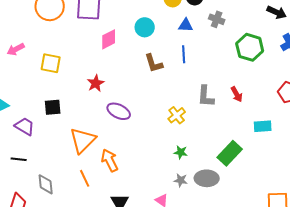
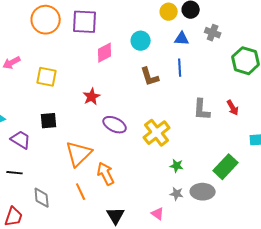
yellow cross: (177, 115) -> (157, 133), moved, size x1.5

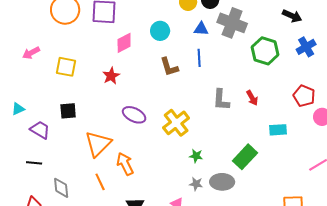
gray cross: (213, 33) -> (232, 23), size x1.8
red star: (92, 97) -> (111, 76), moved

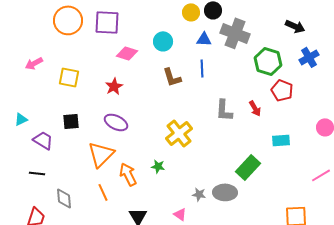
pink diamond: (124, 43) -> (127, 53), turned 45
red pentagon: (304, 96) -> (282, 90), moved
purple ellipse: (134, 115) -> (116, 122), moved
green star: (196, 156) -> (158, 166), moved

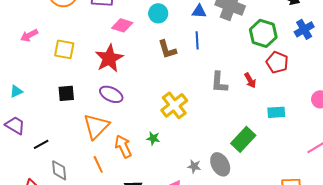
red star: (114, 86) -> (109, 58), size x1.6
purple trapezoid: (43, 140) -> (15, 125), moved
black line: (37, 173) -> (41, 144), moved, turned -35
gray ellipse: (225, 192) -> (220, 164), turned 60

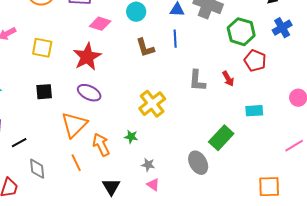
gray star: (194, 166) -> (148, 165), moved

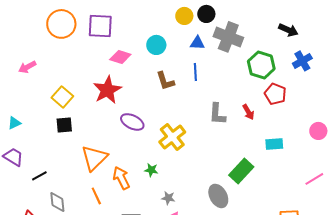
yellow square: (42, 48) -> (62, 97), moved, turned 30
purple ellipse: (89, 93) -> (132, 122), moved

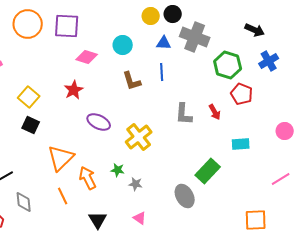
red star: (107, 90) -> (74, 90), size x0.7
black square: (64, 125) -> (31, 125), turned 30
gray star: (168, 198) -> (136, 184), moved

